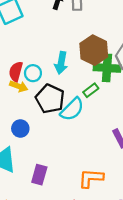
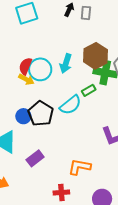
cyan circle: (33, 73) -> (40, 69), size x1.5
black pentagon: (50, 99) -> (41, 114), moved
purple rectangle: (39, 175) -> (35, 158), turned 30

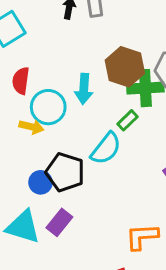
red semicircle: (25, 66) -> (21, 81), moved
purple rectangle: (35, 158) -> (59, 222), moved

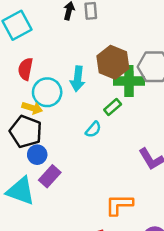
cyan semicircle: (106, 149) -> (93, 129), size x0.6
black pentagon: (65, 172) -> (26, 132), moved
purple rectangle: (59, 222) -> (50, 176), moved

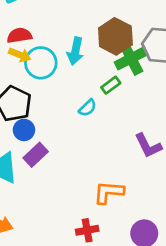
red semicircle: (25, 69) -> (19, 35), turned 65
green cross: (129, 81) -> (131, 58), turned -32
yellow arrow: (32, 108) -> (20, 55), moved

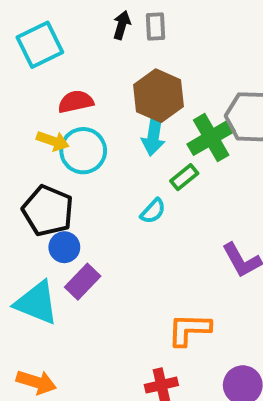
red semicircle: (19, 35) -> (76, 102), moved
brown hexagon: (115, 36) -> (159, 96), moved
cyan arrow: (75, 51) -> (153, 136), moved

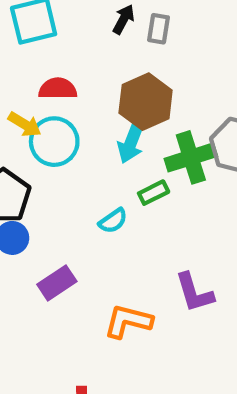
purple rectangle: (83, 282) -> (57, 283), moved
orange L-shape: (189, 329) -> (128, 321), moved

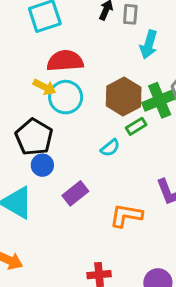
red semicircle: (58, 89) -> (65, 61), size x1.4
brown hexagon: (146, 102) -> (124, 96), moved
cyan arrow: (131, 142) -> (149, 45), moved

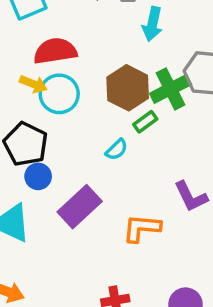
purple rectangle: (75, 193) -> (80, 207), size x1.4

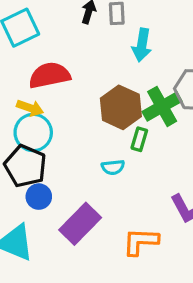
cyan circle: (59, 94) -> (33, 133), moved
green rectangle: (145, 122) -> (139, 139), turned -35
cyan semicircle: (117, 150) -> (113, 167), turned 40

